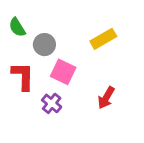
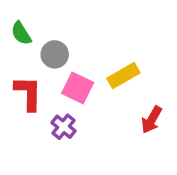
yellow rectangle: (103, 39) -> (123, 76), moved
red arrow: (106, 98) -> (152, 120), moved

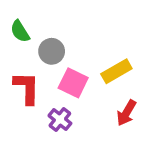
red arrow: (152, 120) -> (126, 113), moved

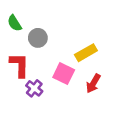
pink square: (73, 83) -> (64, 74), moved
purple cross: (60, 119) -> (34, 88), moved

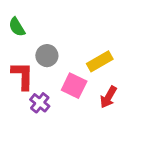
gray circle: (38, 38) -> (47, 56), moved

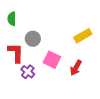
green semicircle: (17, 27) -> (12, 19), turned 32
yellow rectangle: (100, 61) -> (83, 36), moved

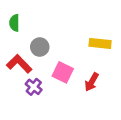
yellow rectangle: (83, 36) -> (100, 43), turned 36
red L-shape: (16, 53) -> (19, 64), turned -45

